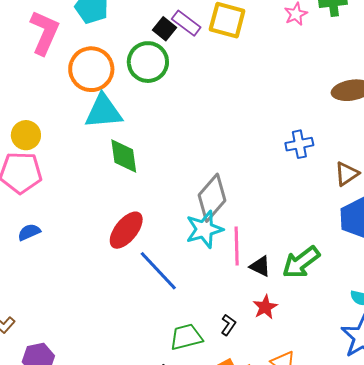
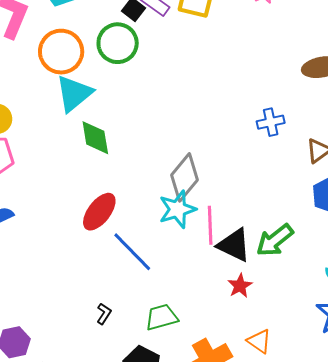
cyan triangle: (103, 111) -> (74, 94), turned -33
black triangle: (260, 266) -> (234, 245), size x1.6
black L-shape: (228, 325) -> (104, 314), moved

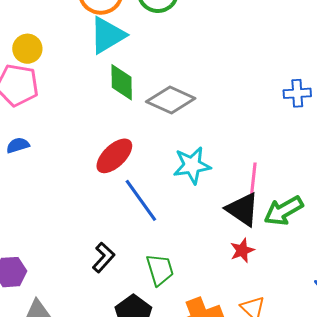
gray diamond: (184, 177) -> (171, 100), moved, turned 66
pink line: (210, 225) -> (253, 182), moved
black L-shape: (104, 314) -> (104, 257), size x1.4
green trapezoid: (162, 317) -> (160, 270), turned 80

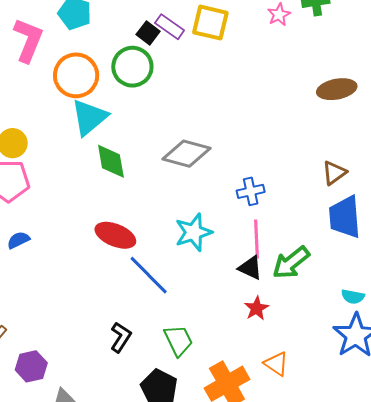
blue cross: (297, 93) -> (251, 191), moved
gray diamond: (171, 100) -> (186, 154), moved
red ellipse: (114, 156) -> (115, 235), turned 75
black triangle: (243, 209) -> (250, 268), size x0.7

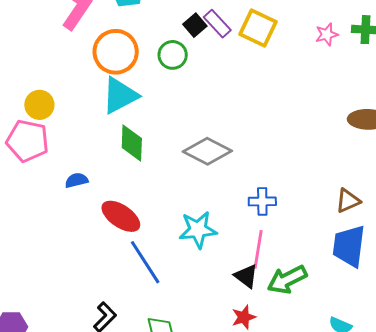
green circle: (132, 67) -> (173, 55), size x0.7
blue semicircle: (18, 240) -> (77, 180), moved

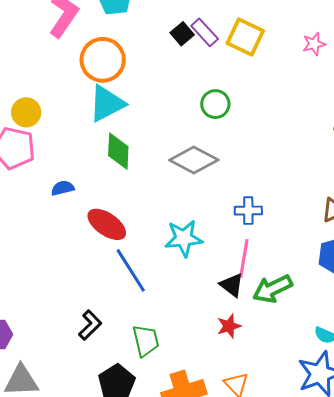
green circle: (173, 55) -> (215, 104), moved

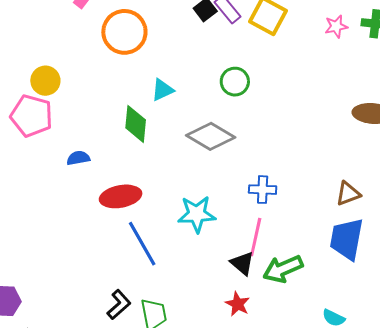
cyan triangle: (107, 104) -> (163, 90), moved, size x0.6
red ellipse: (107, 224) -> (121, 196), turned -48
black L-shape: (90, 325) -> (119, 305), moved
red star: (229, 326) -> (238, 304), turned -30

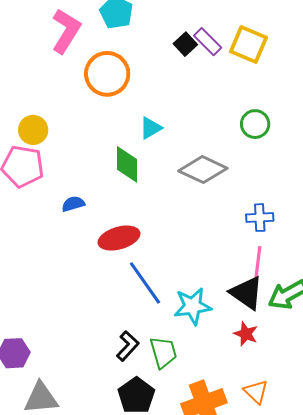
green circle: (235, 82) -> (255, 124), moved
cyan star: (197, 214) -> (193, 306), moved
black triangle: (242, 263) -> (247, 293), size x1.4

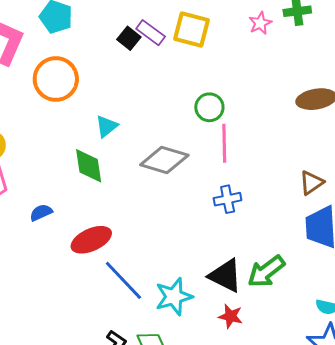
pink line: (257, 266) -> (224, 143), moved

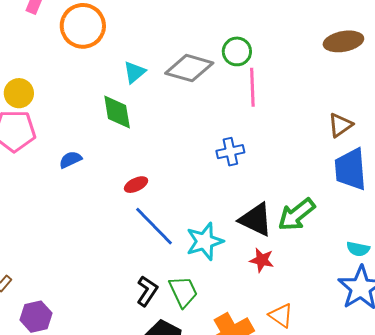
gray diamond: (164, 160) -> (189, 68), moved
blue cross: (228, 199) -> (230, 152), moved
red ellipse: (91, 240) -> (136, 185), moved, size x0.6

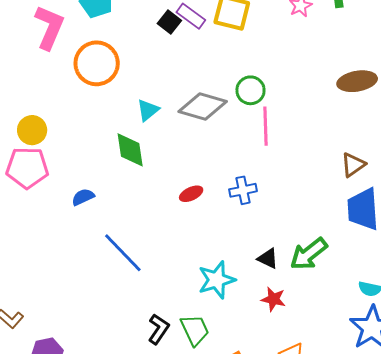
red ellipse: (136, 185) -> (191, 194), moved
black triangle: (256, 219) -> (268, 258), size x0.6
blue line: (154, 226) -> (123, 253), moved

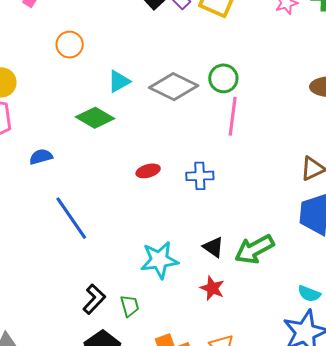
orange circle: (97, 63) -> (70, 45), moved, size x0.6
green diamond: (130, 150) -> (95, 118), turned -60
green trapezoid: (195, 330) -> (130, 306), size x0.7

